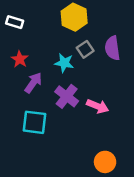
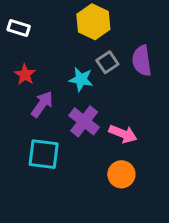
orange circle: (105, 162) -> (121, 174), moved

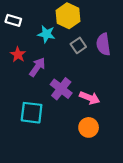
cyan star: (81, 79) -> (46, 34), moved
purple arrow: (42, 104) -> (37, 67), moved

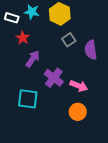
cyan star: (46, 34) -> (32, 12), moved
purple semicircle: (103, 44) -> (91, 50), moved
red star: (18, 55) -> (23, 38), moved

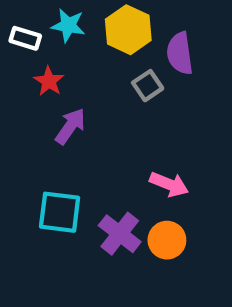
purple semicircle: (91, 50) -> (180, 53), moved
purple cross: (54, 78) -> (120, 234), moved

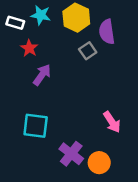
pink arrow: (169, 184) -> (112, 122), moved, turned 35
purple cross: (120, 234) -> (71, 154), moved
orange circle: (167, 240) -> (99, 163), moved

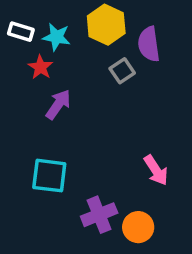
cyan star: (41, 15) -> (56, 37), moved
purple cross: (71, 154) -> (99, 215), turned 30

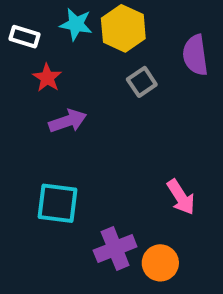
cyan star: (56, 37) -> (76, 24), moved
purple semicircle: (149, 44) -> (195, 55), moved
purple arrow: (58, 105) -> (68, 121), turned 36

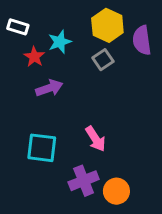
cyan star: (76, 24) -> (60, 42), moved, turned -30
yellow hexagon: (123, 28) -> (107, 25), moved
pink arrow: (181, 197) -> (96, 139), moved

